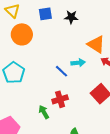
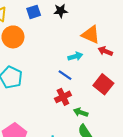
blue line: (62, 71) -> (65, 75), moved
green arrow: (44, 112) -> (81, 112), moved, turned -32

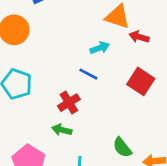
red cross: (63, 97) -> (69, 103), moved
green arrow: (81, 112) -> (62, 130), moved

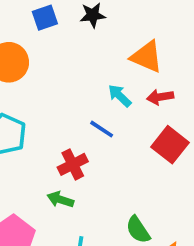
red arrow: (139, 37) -> (160, 97), moved, turned -30
cyan arrow: (100, 48) -> (120, 96), turned -120

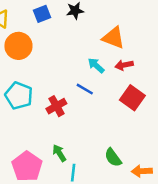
red cross: (73, 164) -> (56, 106), moved
green arrow: (60, 200) -> (59, 153), moved, turned 42

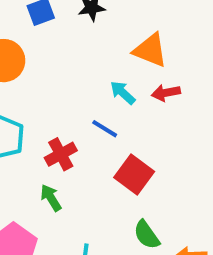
red square: (132, 98) -> (134, 175), moved
green arrow: (59, 153) -> (51, 198), moved

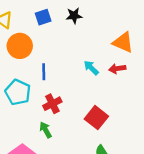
orange triangle: (150, 50) -> (123, 42), moved
blue line: (105, 129) -> (44, 72), moved, turned 56

